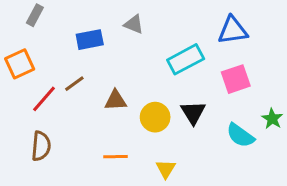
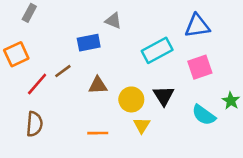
blue rectangle: (90, 40) -> (89, 43), moved
yellow triangle: (166, 169) -> (142, 125), moved

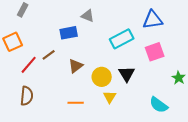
brown triangle: (98, 85) -> (76, 66), turned -35
cyan semicircle: (204, 115) -> (159, 105), moved

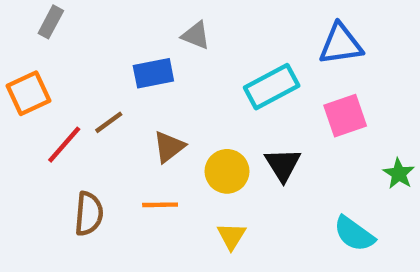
brown semicircle: (27, 96) -> (89, 214), moved
yellow triangle: (110, 97) -> (231, 236), moved
orange line: (76, 103) -> (160, 205), moved

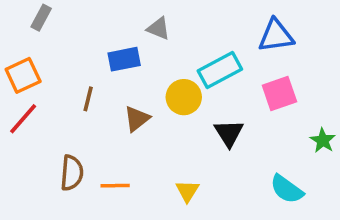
brown line: (109, 122) -> (88, 99), turned -40
red line: (64, 145) -> (23, 119), moved
yellow circle: (227, 171) -> (184, 97), moved
orange line: (160, 205) -> (115, 186), moved

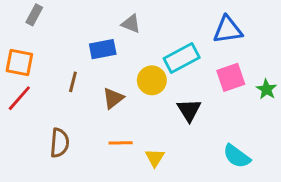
orange square: (23, 75) -> (19, 62), turned 36
green star: (323, 140) -> (266, 89), moved
orange line: (115, 186) -> (121, 143), moved

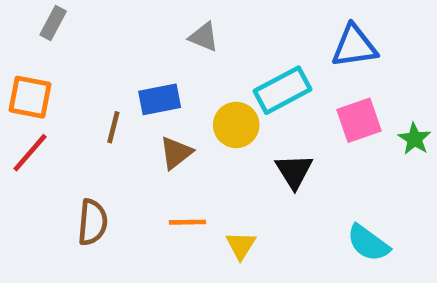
blue rectangle: (103, 49) -> (160, 99), moved

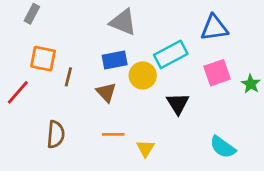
gray triangle: (204, 37) -> (123, 22), size x1.5
orange square: (30, 97) -> (43, 59), moved
blue rectangle: (160, 99) -> (115, 60), moved
brown triangle: (176, 153) -> (106, 92), turned -35

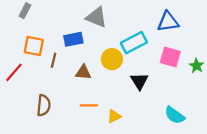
blue rectangle: (115, 60) -> (73, 39), moved
pink square: (217, 73) -> (170, 57), turned 35
brown triangle: (106, 92) -> (83, 72), turned -42
yellow triangle: (145, 148) -> (114, 116), turned 32

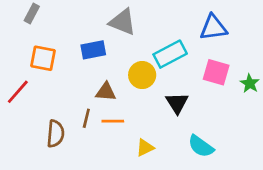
brown line: (54, 60) -> (86, 118), moved
orange line: (89, 105) -> (113, 121), moved
cyan semicircle: (175, 115) -> (201, 146), moved

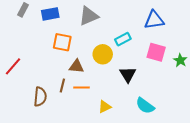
gray triangle: (123, 22) -> (89, 16), turned -45
blue rectangle: (93, 50) -> (50, 14), moved
cyan rectangle: (170, 54) -> (123, 39), size x0.7
orange square: (43, 58) -> (62, 42), moved

